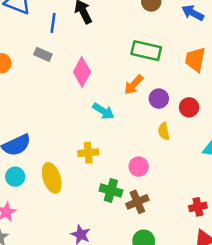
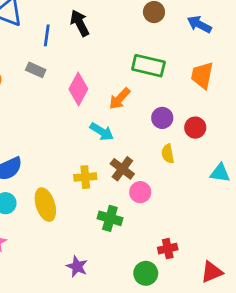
orange arrow: (134, 85) -> (120, 99), moved
brown cross: (137, 202) -> (122, 169), moved, turned -30
red cross: (198, 207) -> (168, 249), moved

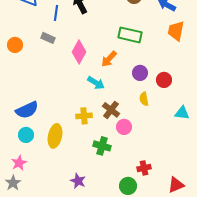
orange trapezoid: (202, 75) -> (176, 31), moved
yellow ellipse: (45, 205) -> (55, 136), turned 30

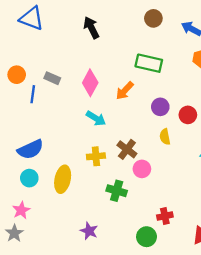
blue line: (56, 13) -> (33, 94), moved
gray rectangle: (48, 38) -> (52, 78), moved
cyan arrow: (96, 83) -> (96, 118), moved

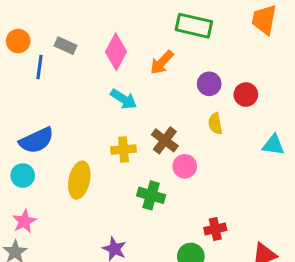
cyan circle: (29, 178) -> (23, 176), moved

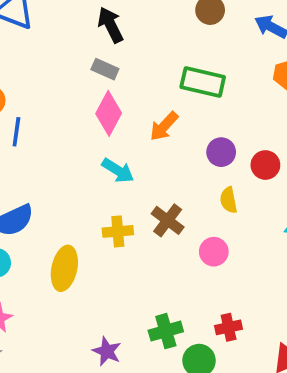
gray rectangle: (66, 46) -> (105, 69), moved
pink circle: (185, 166) -> (214, 252), moved
green cross: (151, 195) -> (166, 331), moved, turned -32

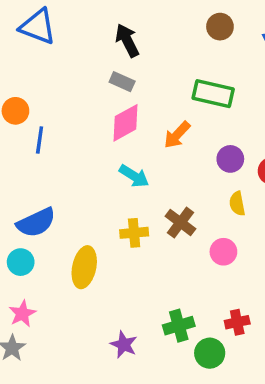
pink diamond: (109, 113) -> (125, 123), turned 33

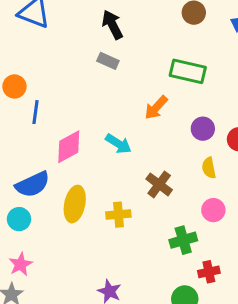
pink diamond: (125, 123) -> (69, 147), moved
yellow cross: (134, 233) -> (118, 215), moved
pink circle: (223, 252) -> (213, 210), moved
yellow ellipse: (84, 267) -> (75, 204), moved
green cross: (179, 326) -> (183, 240), moved

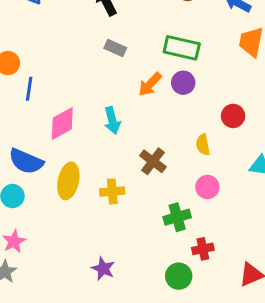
gray rectangle: (108, 61) -> (115, 48), moved
purple circle: (203, 129) -> (183, 83), moved
cyan arrow: (118, 144) -> (112, 120), turned 44
blue semicircle: (33, 184) -> (26, 161), turned 48

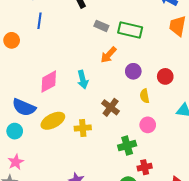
gray rectangle: (115, 48) -> (101, 26), moved
purple circle: (183, 83) -> (133, 71), moved
blue line: (29, 89) -> (39, 21), moved
yellow ellipse: (68, 181) -> (53, 121), turned 50

